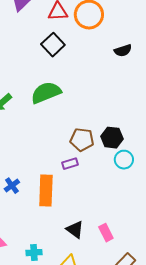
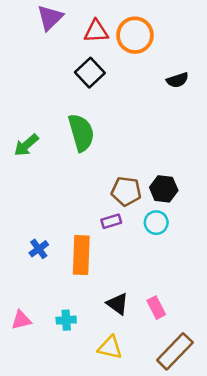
green semicircle: (46, 93) -> (81, 133), turned 96
cyan circle: (124, 160) -> (156, 223), moved
cyan cross: (34, 253) -> (66, 320), moved

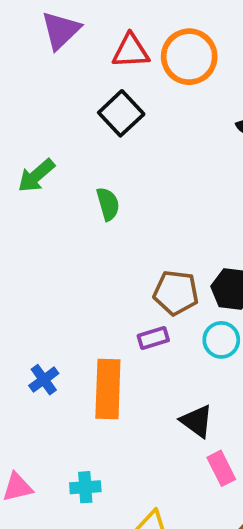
green semicircle: (81, 133) -> (108, 204), size x0.6
green arrow: (26, 145) -> (36, 176), moved
black triangle: (117, 304) -> (197, 421), moved

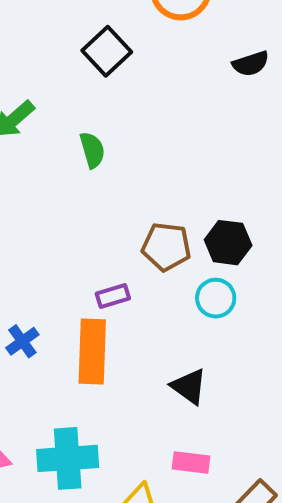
purple rectangle: (153, 338) -> (113, 296), moved
pink rectangle: (221, 468) -> (191, 463), moved, turned -56
cyan cross: (85, 487) -> (68, 458), size x1.8

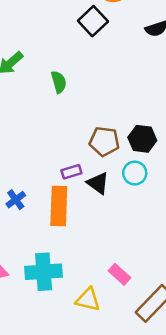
black square: (107, 51) -> (93, 21), moved
black triangle: (189, 386) -> (98, 183), moved
pink rectangle: (191, 463) -> (120, 274), turned 35

